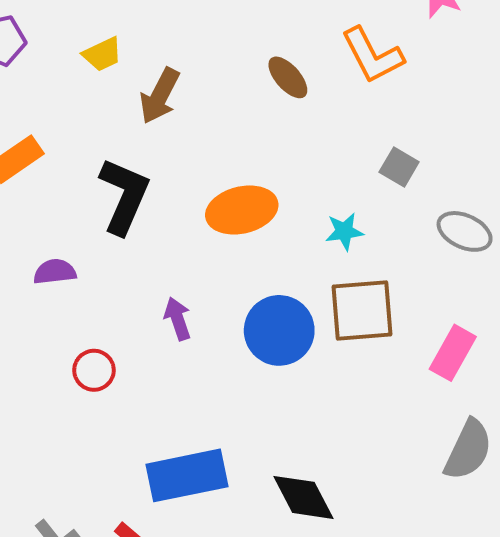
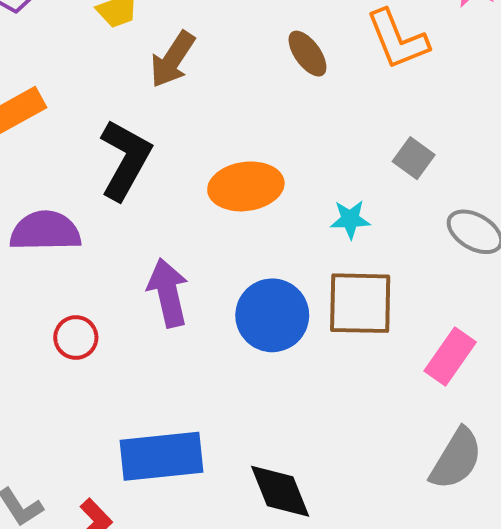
purple semicircle: (55, 272) -> (45, 231), size x1.6
purple arrow: (178, 319) -> (168, 293), size x1.5

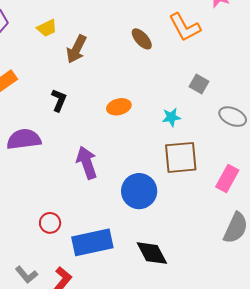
black L-shape: (125, 160) -> (59, 100), size x0.6
orange ellipse: (246, 186) -> (119, 107), size x0.7
blue circle: (272, 315) -> (139, 191), moved
red circle: (76, 337) -> (50, 223), moved

